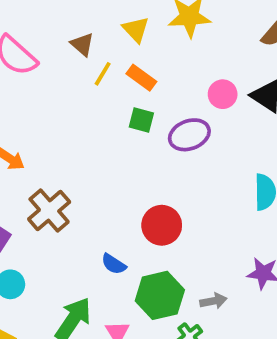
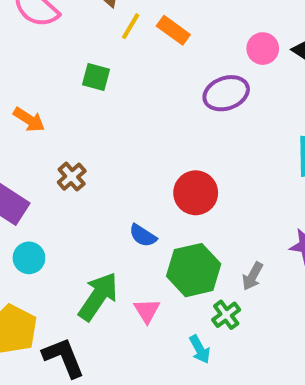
green square: (141, 120) -> (96, 77), moved
brown cross: (49, 210) -> (72, 177), size x0.6
gray arrow: (213, 301) -> (253, 276), turned 130

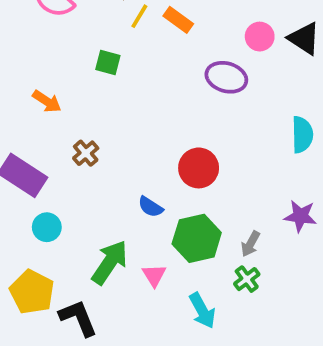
purple ellipse: (226, 93) -> (226, 77), turned 36
green cross: (226, 315) -> (247, 279), moved
cyan arrow: (200, 349) -> (202, 311), size x1.4

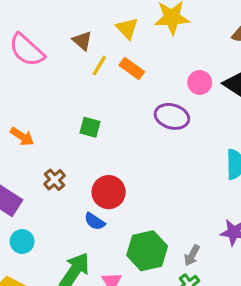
green square: (108, 62) -> (90, 127), moved
red circle: (199, 168) -> (109, 192), moved
blue semicircle: (150, 207) -> (95, 221), moved

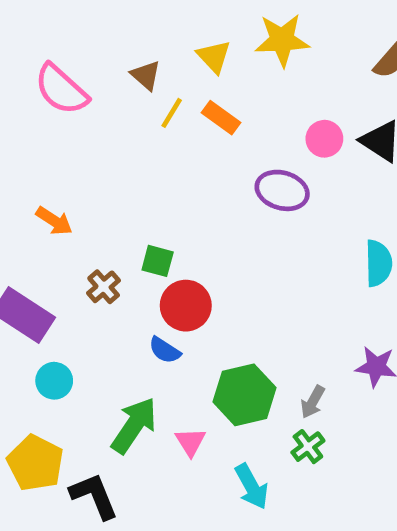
green square: (90, 127) -> (158, 261), moved

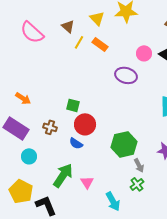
orange arrow: (54, 221) -> (23, 98), moved
brown cross: (104, 287) -> (50, 127), moved, turned -32
green hexagon: (245, 395) -> (124, 144), moved
gray arrow: (313, 402) -> (139, 165), turned -56

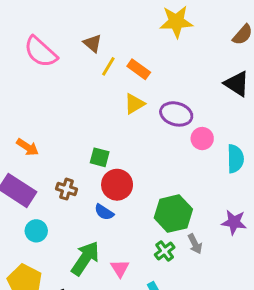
yellow triangle: (97, 18) -> (134, 104), moved, turned 42
pink circle: (144, 53) -> (202, 139), moved
green cross: (137, 184) -> (165, 251), moved

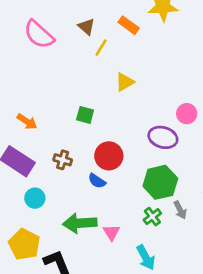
orange rectangle: (139, 69) -> (129, 25), moved
purple ellipse: (176, 114) -> (163, 137), moved
green square: (100, 157) -> (85, 115), moved
green arrow: (85, 258) -> (80, 223), turned -128

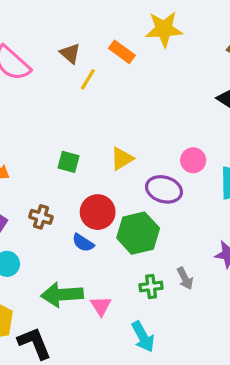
yellow triangle: (125, 82) -> (122, 159), moved
green hexagon: (160, 182) -> (138, 233), moved
green cross: (152, 217) -> (151, 286), turned 30

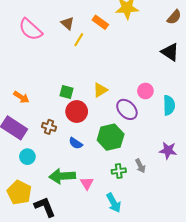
purple ellipse: (164, 189) -> (127, 109), turned 30
red circle: (98, 212) -> (77, 111), moved

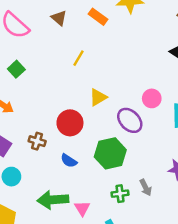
yellow line: (79, 40) -> (79, 58), moved
green square: (66, 92) -> (16, 69), moved, turned 32

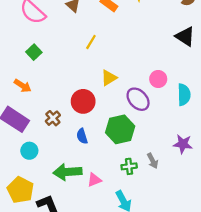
brown cross: (37, 141) -> (53, 118), turned 32
blue semicircle: (69, 161) -> (82, 136), turned 40
pink triangle: (82, 208) -> (94, 180), turned 40

